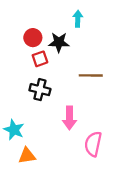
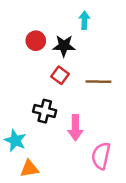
red square: (40, 59) -> (60, 75), moved, turned -35
black cross: (40, 90) -> (45, 111), moved

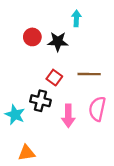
red square: (60, 75) -> (54, 78), moved
cyan star: (15, 140) -> (15, 115), moved
pink semicircle: (101, 156) -> (97, 109), moved

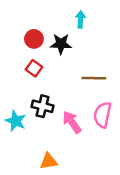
red square: (54, 78) -> (34, 68), moved
pink arrow: (68, 116) -> (72, 122), turned 145
orange triangle: (27, 153) -> (49, 161), moved

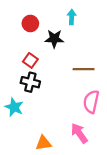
red circle: (34, 39) -> (30, 23), moved
black cross: (43, 106) -> (30, 82), moved
pink arrow: (72, 122) -> (79, 133), moved

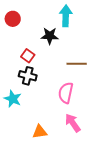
cyan arrow: (72, 17) -> (66, 16), size x1.5
red circle: (30, 23) -> (13, 19), moved
pink semicircle: (91, 102) -> (66, 93), moved

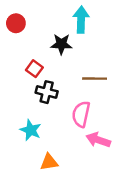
black cross: (28, 76) -> (47, 92), moved
cyan star: (13, 99) -> (31, 130), moved
pink arrow: (73, 123) -> (98, 140), moved, turned -36

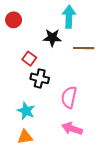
brown line: (95, 79) -> (84, 48), moved
pink arrow: (98, 140) -> (72, 129), moved
orange triangle: (49, 162) -> (25, 137), moved

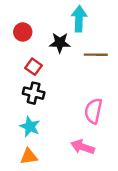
red circle: (14, 20) -> (23, 32), moved
black cross: (40, 78) -> (34, 93), moved
pink semicircle: (69, 97) -> (93, 111), moved

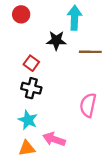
red circle: (23, 32) -> (21, 14), moved
pink arrow: (83, 147) -> (54, 139), moved

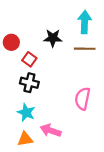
red circle: (21, 14) -> (11, 42), moved
cyan arrow: (74, 18) -> (85, 22), moved

